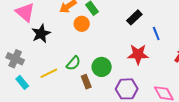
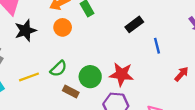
orange circle: (82, 24) -> (63, 27), moved
red star: (138, 54) -> (121, 74), moved
brown rectangle: (86, 82) -> (71, 91), turned -48

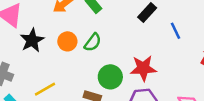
orange circle: (63, 27) -> (67, 41), moved
green semicircle: (58, 69) -> (93, 42), moved

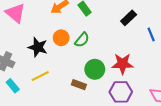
black star: (32, 40) -> (38, 47), moved, turned -30

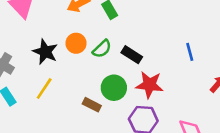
black rectangle: (129, 18) -> (132, 55), moved, turned 70
yellow line: (40, 76) -> (44, 88), turned -36

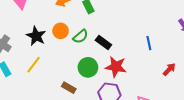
brown rectangle: (92, 105) -> (69, 88), moved

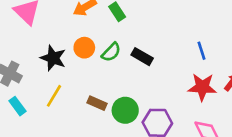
green circle: (88, 67) -> (125, 110), moved
red star: (116, 67) -> (202, 87), moved
brown rectangle: (69, 88) -> (97, 103), moved

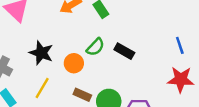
orange circle: (84, 48) -> (74, 63), moved

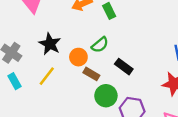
black rectangle: (124, 51) -> (124, 67), moved
brown rectangle: (82, 95) -> (91, 74), moved

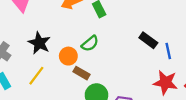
black rectangle: (124, 67) -> (148, 40), moved

